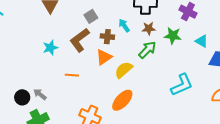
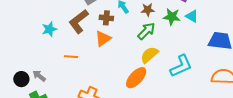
cyan triangle: (202, 41) -> (192, 16), moved
yellow semicircle: (124, 70) -> (149, 55), moved
orange ellipse: (122, 100) -> (136, 78), moved

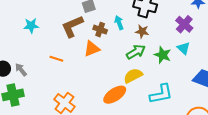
green star: (172, 17) -> (163, 55), moved
cyan star: (49, 29) -> (31, 26), moved

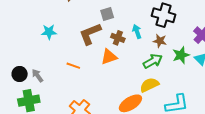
green star: (163, 55) -> (181, 55), moved, turned 30

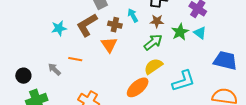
cyan star: (49, 32) -> (59, 28), moved
orange triangle: (109, 57) -> (109, 45), turned -36
gray arrow: (37, 76) -> (54, 69), moved

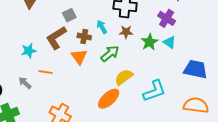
cyan star: (59, 28) -> (29, 51), moved
green arrow: (153, 42) -> (110, 54), moved

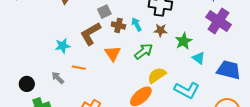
purple cross: (167, 18) -> (218, 21), moved, size x1.4
brown cross: (84, 37) -> (118, 25), moved
cyan triangle: (169, 42) -> (199, 58), moved
cyan L-shape: (154, 91) -> (187, 90), turned 45

